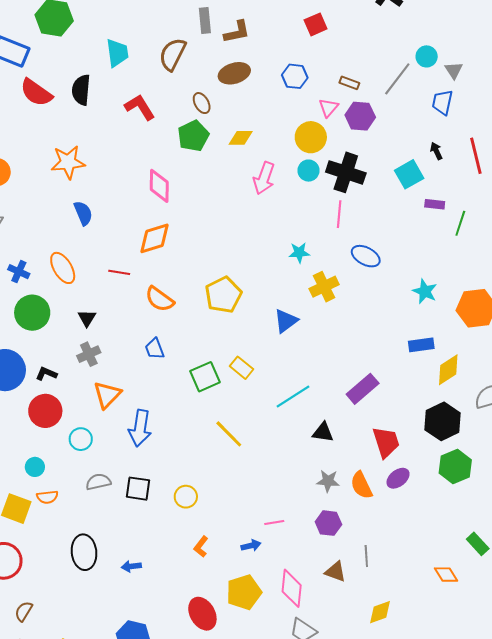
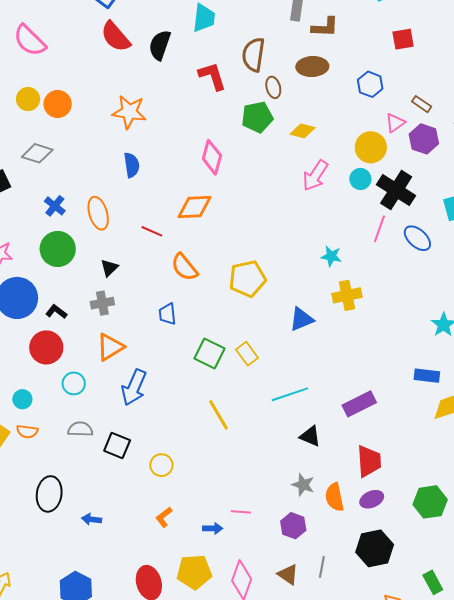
brown semicircle: (173, 54) -> (253, 55), moved, turned -32
blue ellipse: (366, 256) -> (417, 238), moved
green square: (205, 377) -> (210, 353), turned 36
black hexagon: (443, 421) -> (375, 548), moved

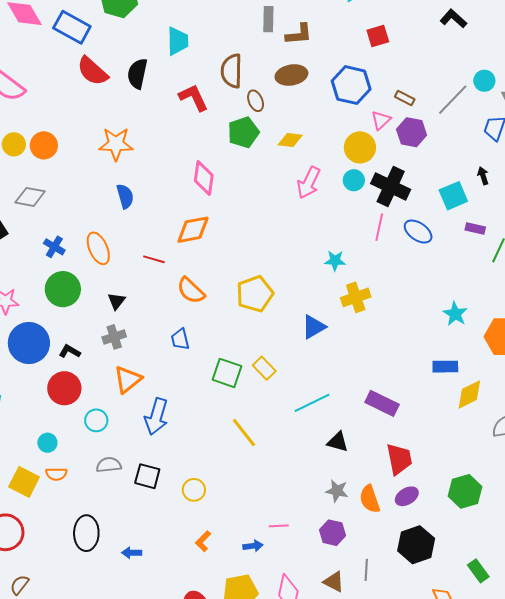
blue hexagon: (370, 84) -> (351, 85), size x1.5
purple rectangle: (359, 404) -> (382, 403), turned 60

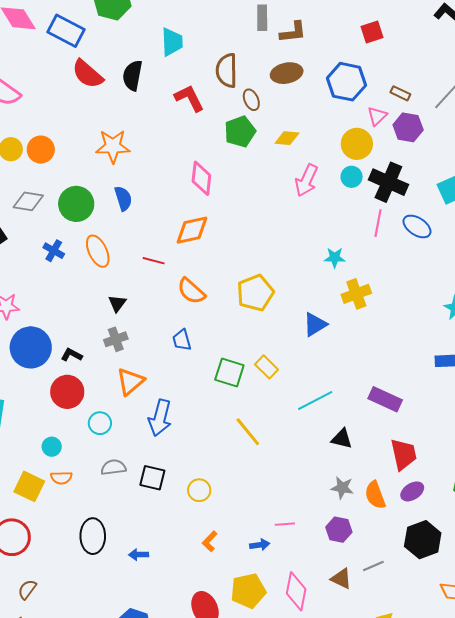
green circle: (63, 289) -> (76, 204), moved
gray line: (366, 570) -> (373, 566), turned 65

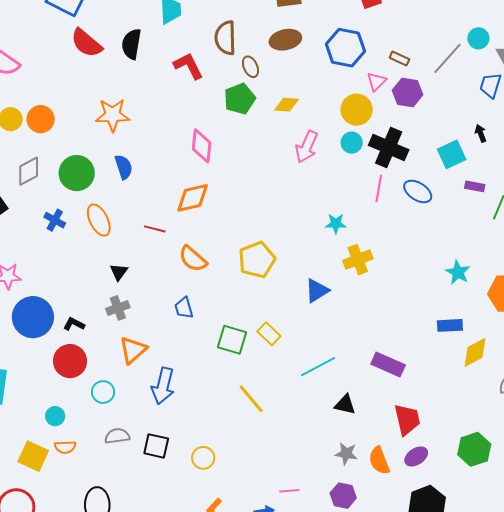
gray diamond: (28, 201) -> (29, 171), turned -36

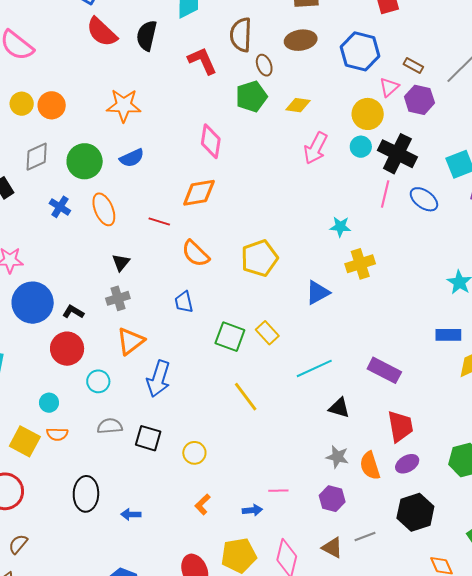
blue semicircle: (124, 167) -> (132, 158), turned 80

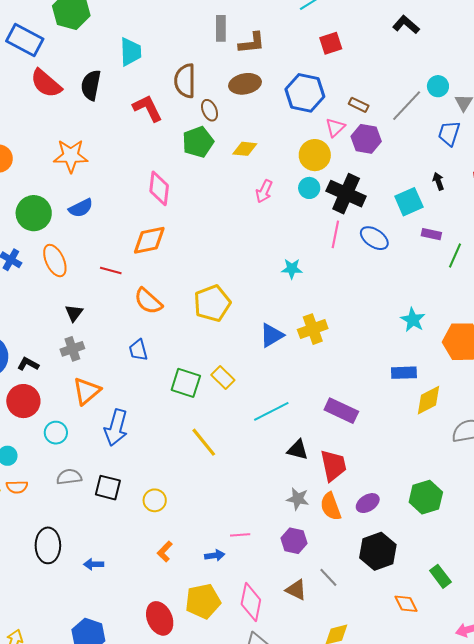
pink arrow: (316, 148) -> (264, 191), size x0.7
yellow cross: (360, 264) -> (313, 329), moved
red trapezoid: (400, 426) -> (333, 465), moved
gray line: (365, 536) -> (328, 577), turned 70

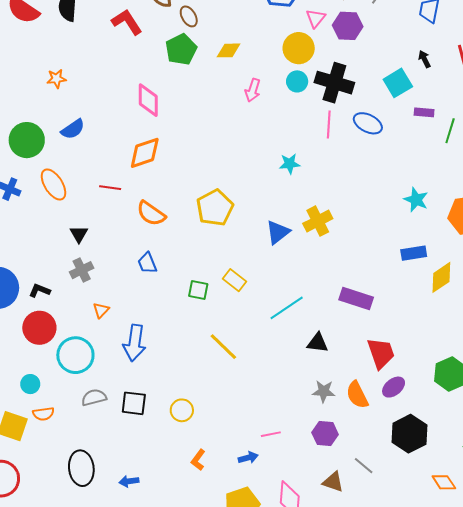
orange star: (71, 156) -> (56, 79), size x0.6
green square: (186, 383) -> (198, 290), size x0.7
orange triangle: (87, 391) -> (101, 310), size x0.6
cyan circle: (56, 433) -> (75, 355), size x1.6
red trapezoid: (333, 465) -> (381, 353), moved

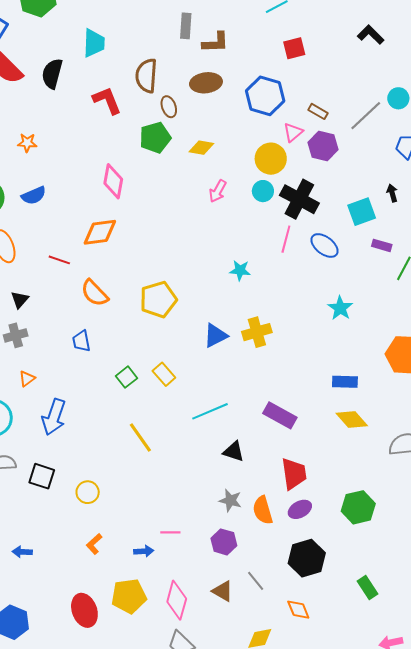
cyan star: (416, 200) -> (340, 308), moved
yellow diamond: (441, 277) -> (352, 419), moved, turned 72
green square: (198, 290) -> (127, 377), turned 30
orange diamond: (444, 482) -> (298, 610), moved

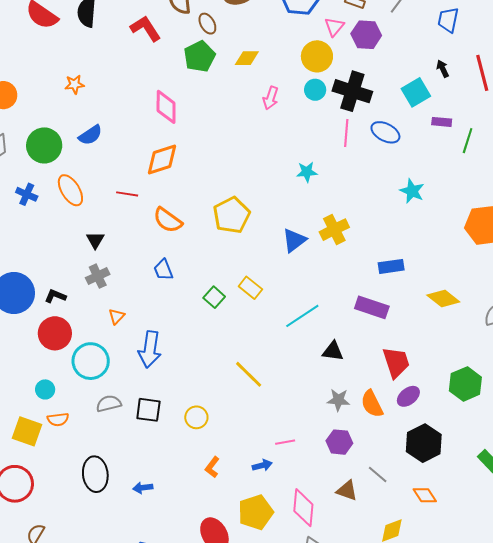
blue rectangle: (345, 382) -> (391, 266), moved
yellow line: (140, 437) -> (249, 374), moved

